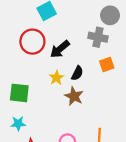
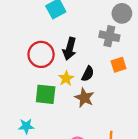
red circle: (32, 42) -> (41, 54), moved
black arrow: (60, 49) -> (70, 49), turned -35
green square: (19, 93) -> (46, 94), moved

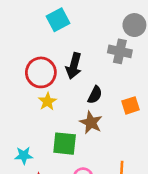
orange square: (119, 65) -> (130, 105), moved
yellow star: (66, 78) -> (47, 101), moved
green square: (46, 94) -> (65, 144), moved

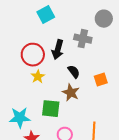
gray cross: (120, 51) -> (83, 39), moved
black semicircle: (95, 95) -> (74, 72), turned -64
cyan star: (24, 155) -> (20, 118), size x1.5

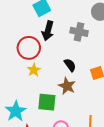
black arrow: (58, 50) -> (48, 31), moved
cyan star: (20, 118) -> (16, 111), turned -30

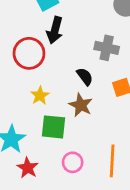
gray cross: (79, 32) -> (107, 48), moved
yellow star: (34, 70) -> (40, 96), moved

